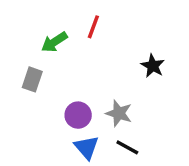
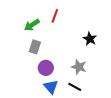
gray rectangle: (32, 79) -> (35, 47), moved
gray star: (119, 113) -> (79, 67), moved

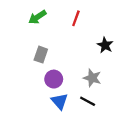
red line: (55, 16) -> (76, 18), moved
green arrow: (32, 25) -> (37, 17), moved

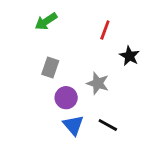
red line: (76, 18) -> (105, 30), moved
gray star: (92, 78) -> (98, 83), moved

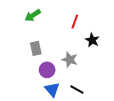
gray rectangle: (50, 67) -> (36, 48), turned -32

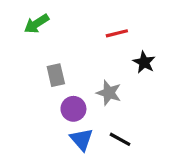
green arrow: (33, 15) -> (37, 24), moved
red line: (75, 22) -> (117, 33), turned 56

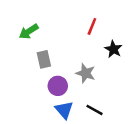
green arrow: (37, 24) -> (29, 31), moved
red line: (117, 33) -> (92, 26), turned -54

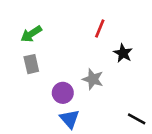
gray rectangle: (44, 59) -> (31, 64), moved
black line: (94, 110) -> (137, 119), moved

